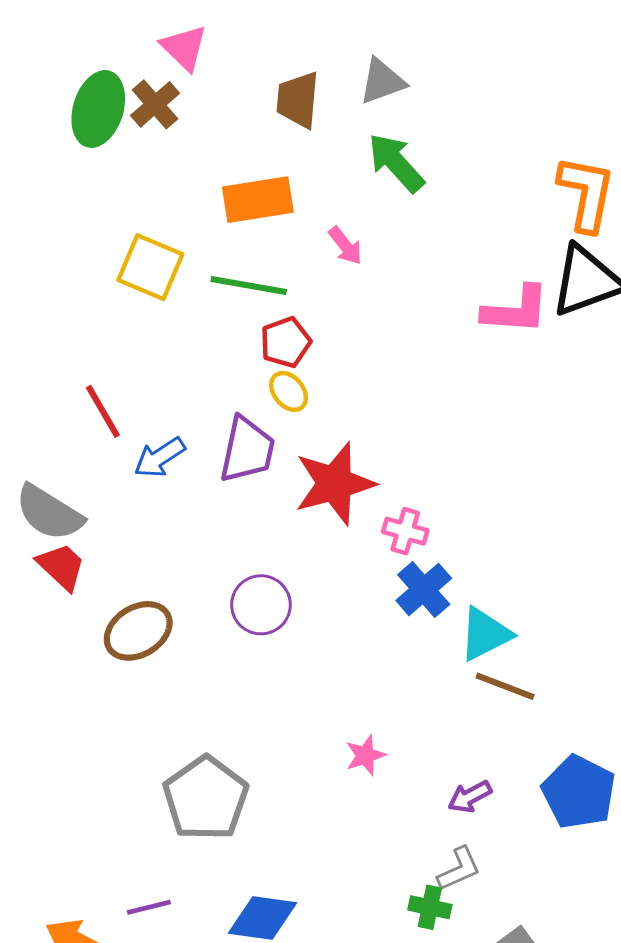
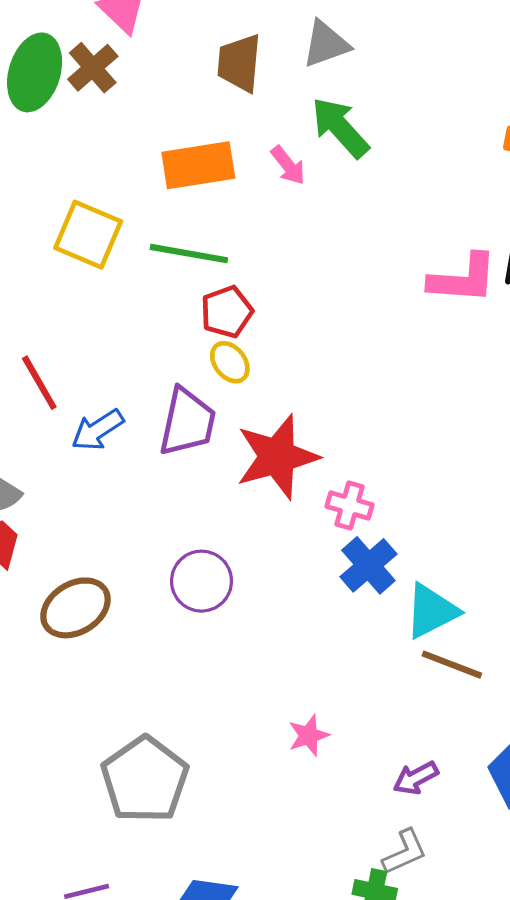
pink arrow: (345, 246) -> (288, 165), moved

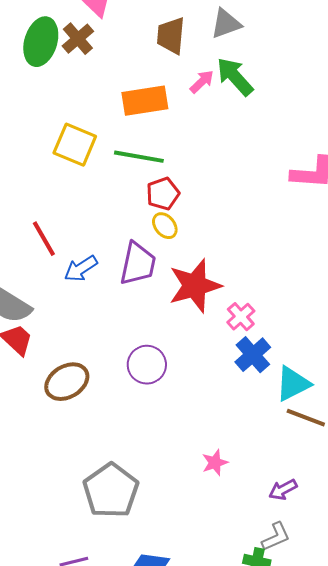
pink arrow: (288, 165) -> (202, 82), moved, turned -96
pink cross: (350, 506) -> (241, 317), turned 32

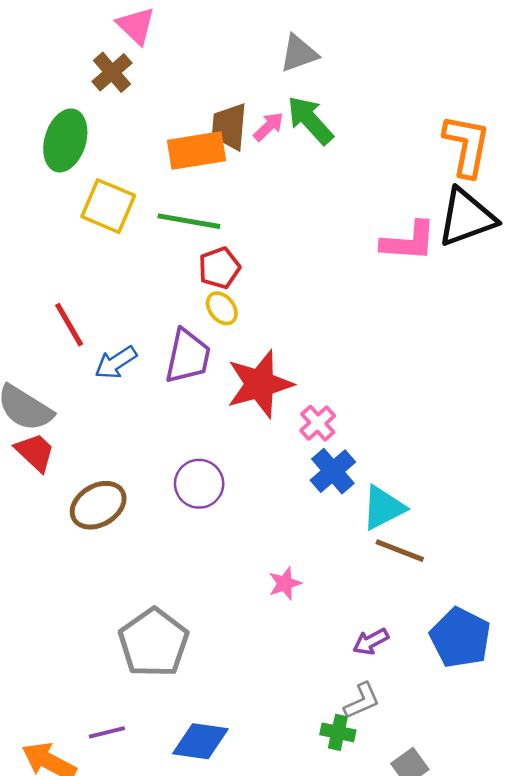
brown trapezoid: (171, 36) -> (229, 127), moved
green ellipse: (41, 42) -> (65, 140), moved
pink star: (215, 463) -> (285, 583), moved

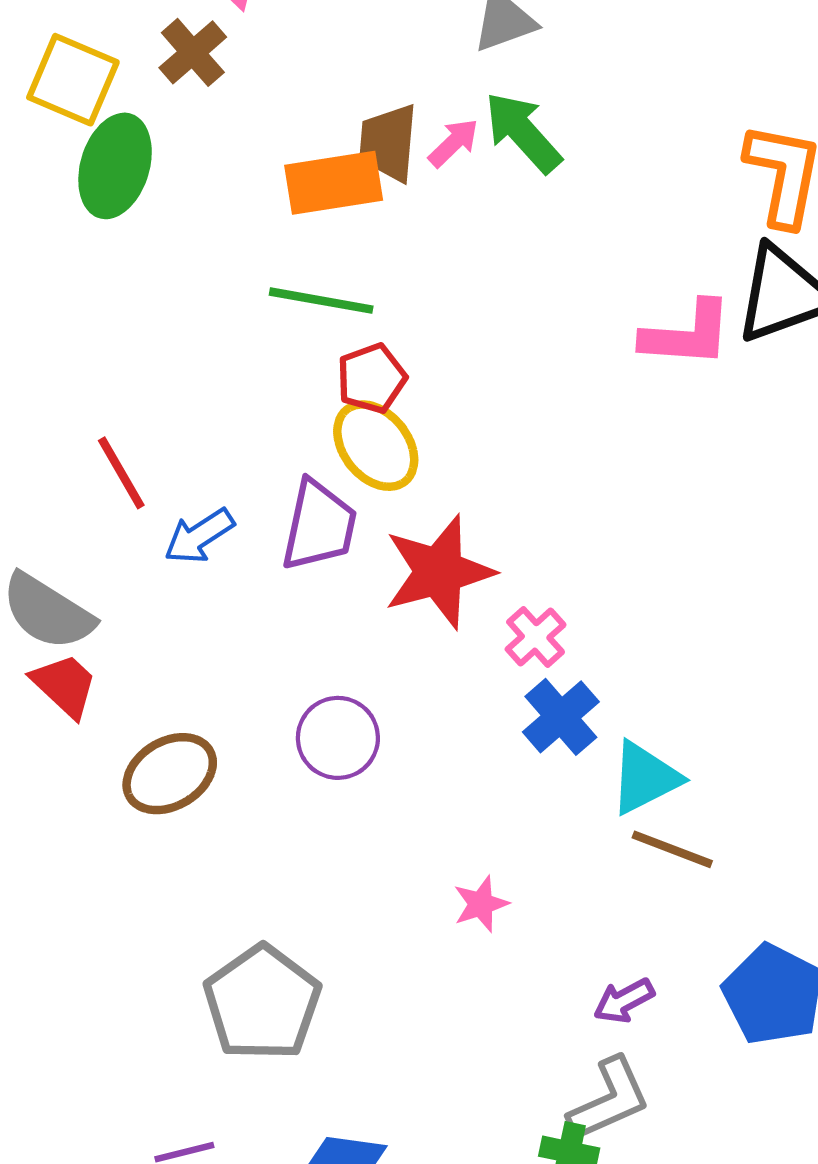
yellow square: (108, 206) -> (73, 80), moved
yellow ellipse: (222, 308) -> (376, 446), size x1.6
gray L-shape: (362, 701) -> (609, 1100), size x1.4

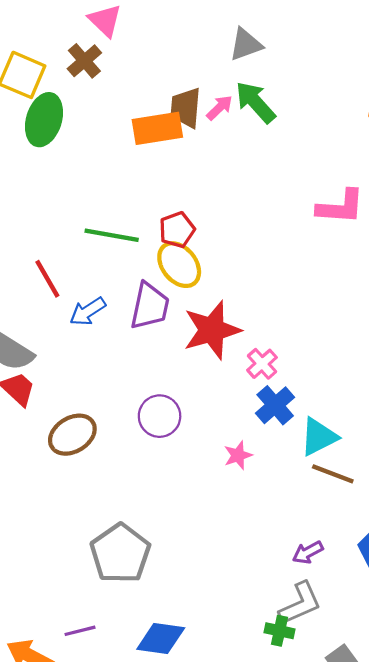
green line: (321, 301) -> (112, 235), moved
pink star: (481, 904) -> (238, 455), moved

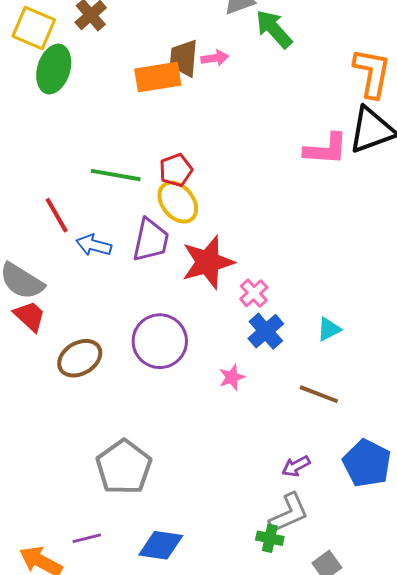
green arrow: (255, 102) -> (274, 29), moved
pink arrow: (219, 108) -> (215, 58), turned 36
blue arrow: (88, 311) -> (94, 245), turned 48
purple circle: (160, 416) -> (160, 341), size x1.4
cyan triangle: (319, 437) -> (329, 329), moved, size x0.7

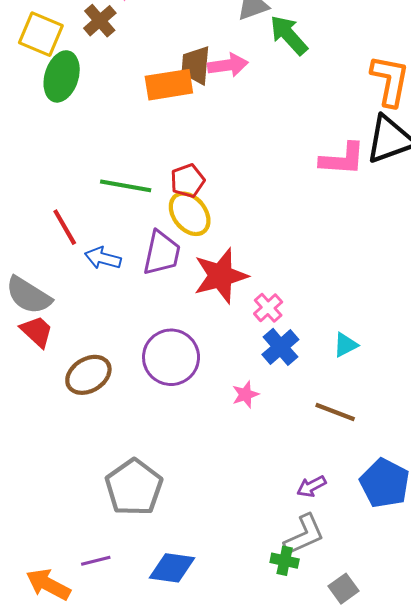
pink arrow: (215, 58) -> (228, 65), size x1.4

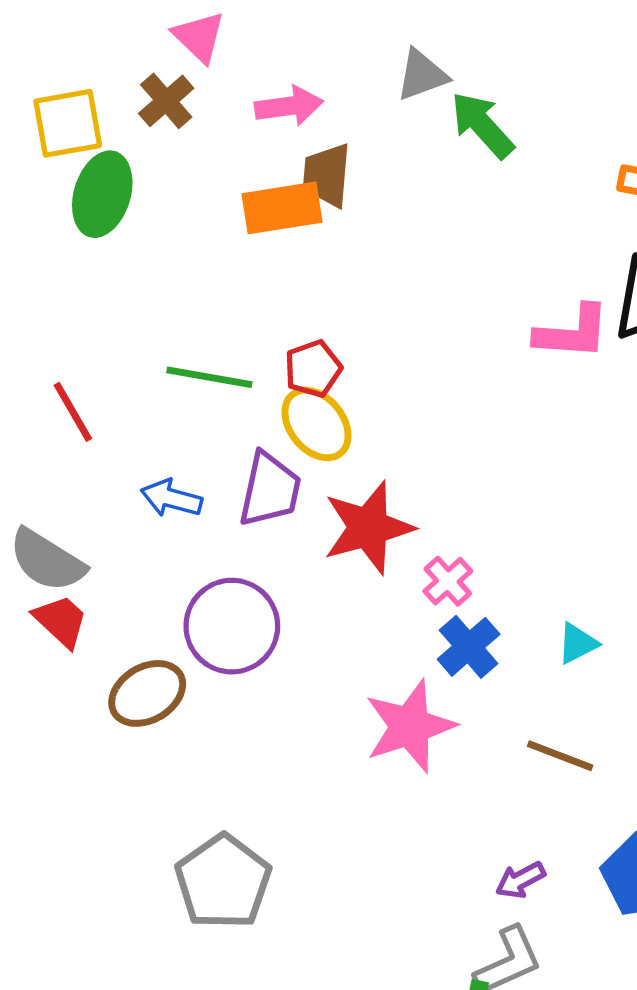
yellow square: (41, 34) -> (68, 123), turned -33
pink arrow: (228, 65) -> (289, 106), moved
red line: (65, 227) -> (73, 412), moved
purple circle: (171, 357) -> (232, 626), moved
pink star: (245, 394) -> (410, 726), size x2.0

